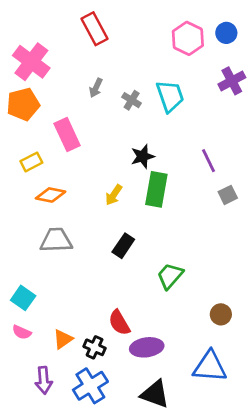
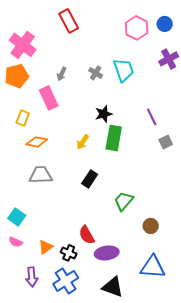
gray arrow: (96, 88) -> (62, 74), moved
yellow rectangle: (31, 162) -> (23, 118), turned -42
brown circle: (221, 314) -> (151, 226), moved

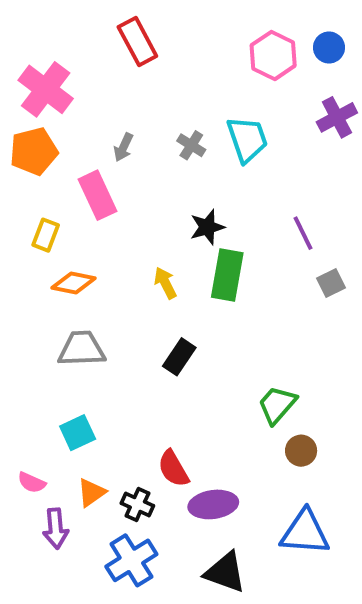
yellow arrow: (83, 142) -> (165, 283), turned 119
green trapezoid: (124, 201) -> (277, 405), moved
cyan square: (17, 217) -> (78, 433), moved, turned 30
purple arrow: (32, 277) -> (56, 528), moved

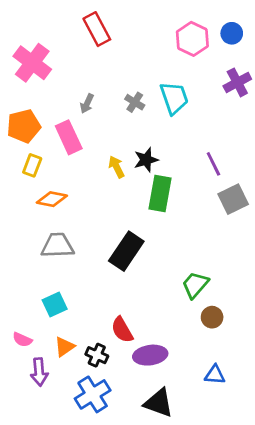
orange pentagon: (34, 151) -> (24, 126), moved
yellow arrow: (165, 283) -> (116, 167), moved
gray square: (331, 283) -> (233, 199), size x1.5
black rectangle: (179, 357) -> (126, 251), size x1.5
blue triangle: (305, 532) -> (215, 375), size x0.6

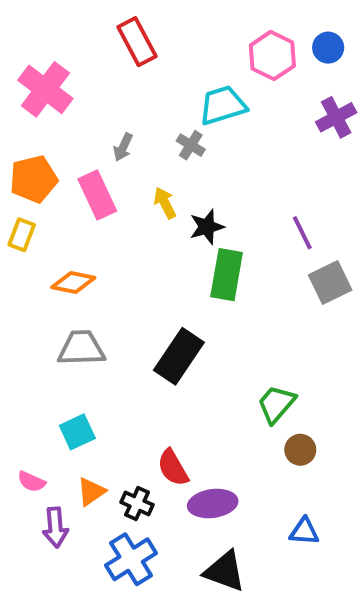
cyan trapezoid: (174, 98) -> (223, 105), moved, turned -88
yellow rectangle: (32, 165) -> (22, 235), moved
yellow arrow: (116, 167) -> (165, 203), moved

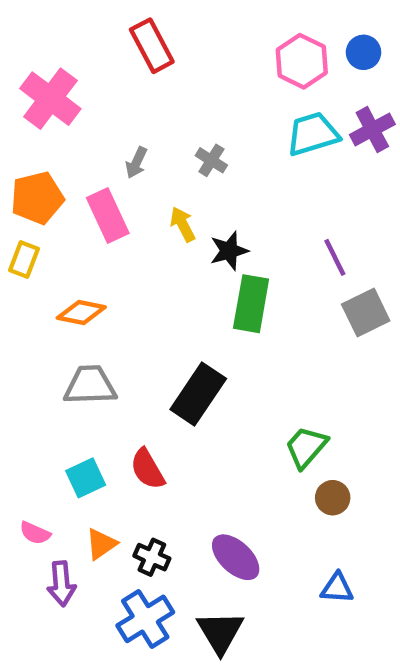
cyan trapezoid: (223, 105) -> (313, 134), moved
red semicircle: (173, 468) -> (147, 469), moved
purple ellipse: (213, 504) -> (236, 557), turned 51
black triangle: (225, 571) -> (220, 632), moved, turned 39

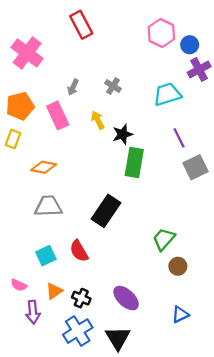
blue circle: (364, 52) -> (190, 45), moved
cyan trapezoid: (313, 134) -> (167, 94), moved
blue triangle: (337, 588) -> (180, 315), turned -30

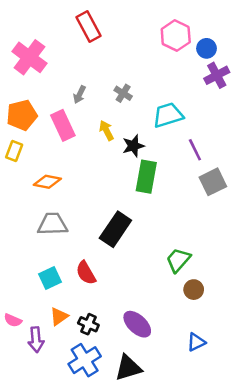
cyan trapezoid: (167, 94) -> (168, 115), moved
pink semicircle: (19, 285) -> (13, 320), moved
black triangle: (118, 338) -> (128, 368), turned 44

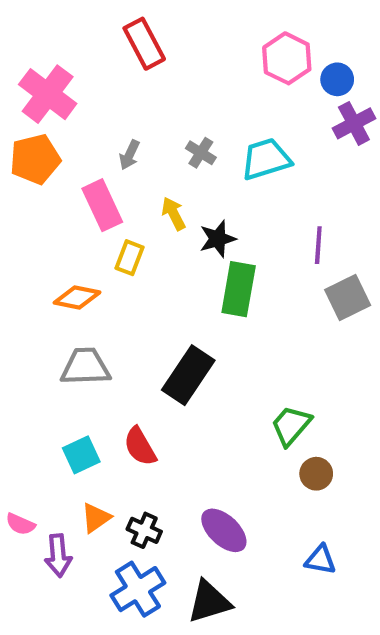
orange pentagon: (22, 115) -> (35, 159), moved
cyan trapezoid: (168, 115) -> (266, 159), moved
purple line: (195, 150) -> (318, 245), turned 30
yellow rectangle: (14, 151) -> (129, 258), moved
blue triangle: (196, 342) -> (320, 560), turned 36

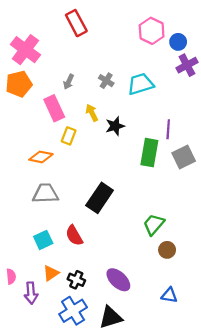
green rectangle: (239, 289) -> (149, 153), moved
pink semicircle: (20, 524) -> (11, 276), turned -120

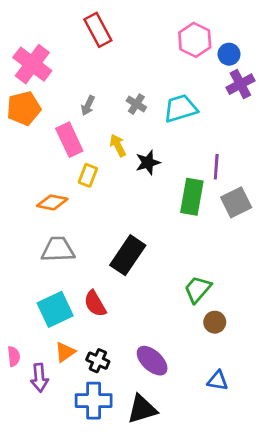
cyan square: (43, 240) -> (55, 309), size x1.4
blue cross: (73, 311) -> (94, 401), turned 32

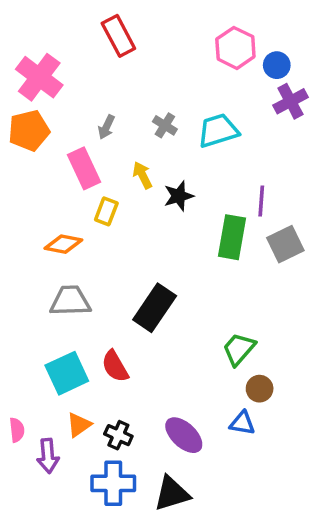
blue triangle: (218, 381) -> (242, 423), moved

